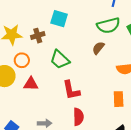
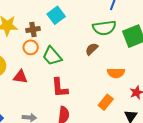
cyan square: (59, 19) -> (56, 15), turned 30
orange circle: (22, 60) -> (31, 47), moved
orange rectangle: (119, 99) -> (106, 102), turned 35

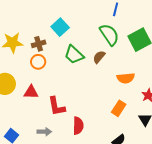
green semicircle: (104, 28) -> (109, 35), turned -110
green trapezoid: (52, 56) -> (74, 55), moved
red L-shape: (60, 88) -> (57, 106), moved

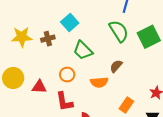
brown semicircle: (99, 57) -> (116, 66), moved
orange circle: (38, 62) -> (67, 75), moved
orange semicircle: (126, 78) -> (99, 82), moved

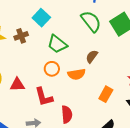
orange circle: (67, 75) -> (52, 69), moved

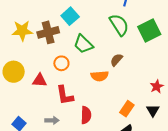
brown cross: (21, 36) -> (48, 32), size x1.5
orange circle: (52, 69) -> (61, 63), moved
orange rectangle: (106, 94) -> (127, 109), moved

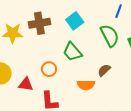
cyan square: (70, 16) -> (75, 21), moved
brown cross: (48, 32) -> (39, 23), moved

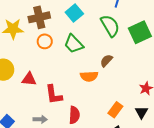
orange circle: (49, 69) -> (45, 41), moved

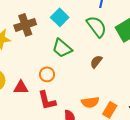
orange circle: (45, 41) -> (47, 74), moved
orange semicircle: (89, 76) -> (90, 102), moved

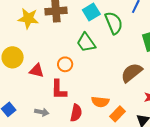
green semicircle: (97, 27) -> (114, 23), moved
brown semicircle: (96, 62) -> (132, 73), moved, size x1.6

